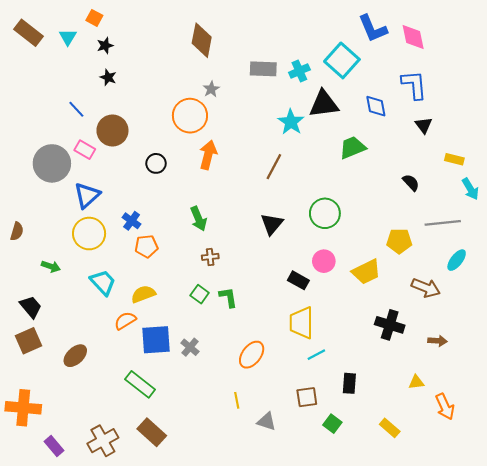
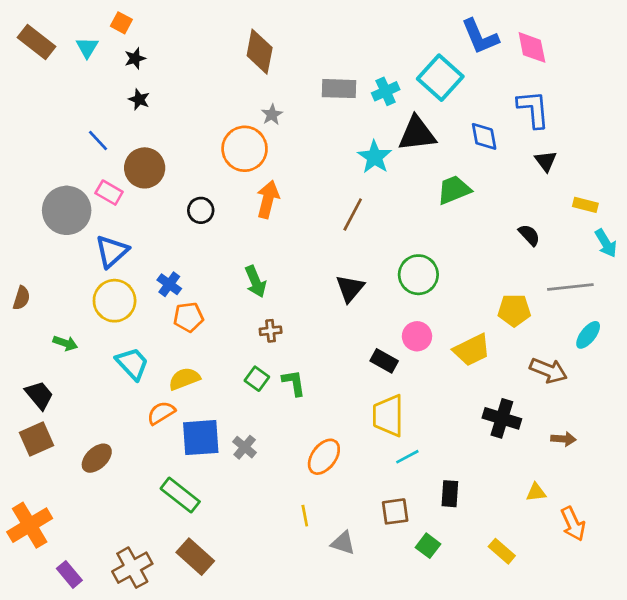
orange cross: (23, 408) -> (30, 525), turned -36

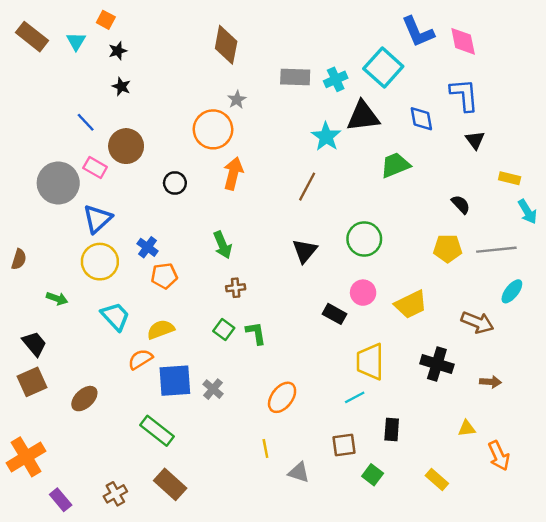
yellow pentagon: (514, 310) -> (448, 248), moved
yellow trapezoid: (388, 416) -> (370, 362), moved
brown cross: (132, 568) -> (115, 494), size x0.7

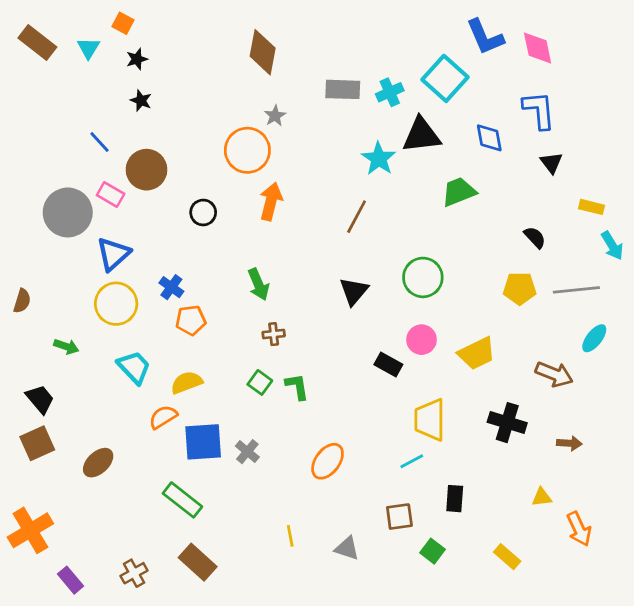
yellow line: (265, 449) -> (290, 536), moved

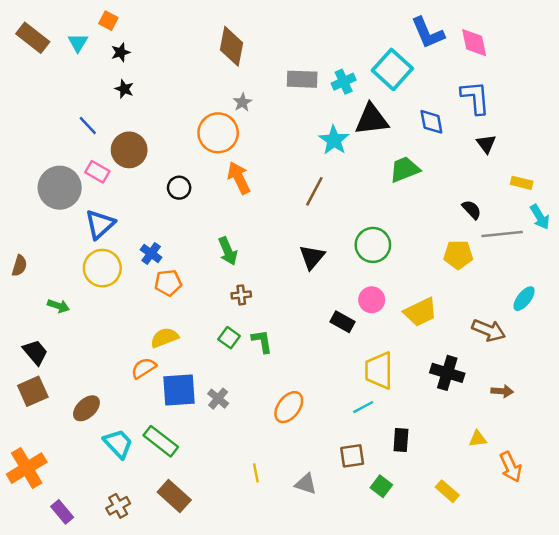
orange arrow: (271, 201) -> (239, 178), turned -40
gray line: (576, 290) -> (502, 234), moved
cyan trapezoid: (134, 367) -> (118, 444), moved

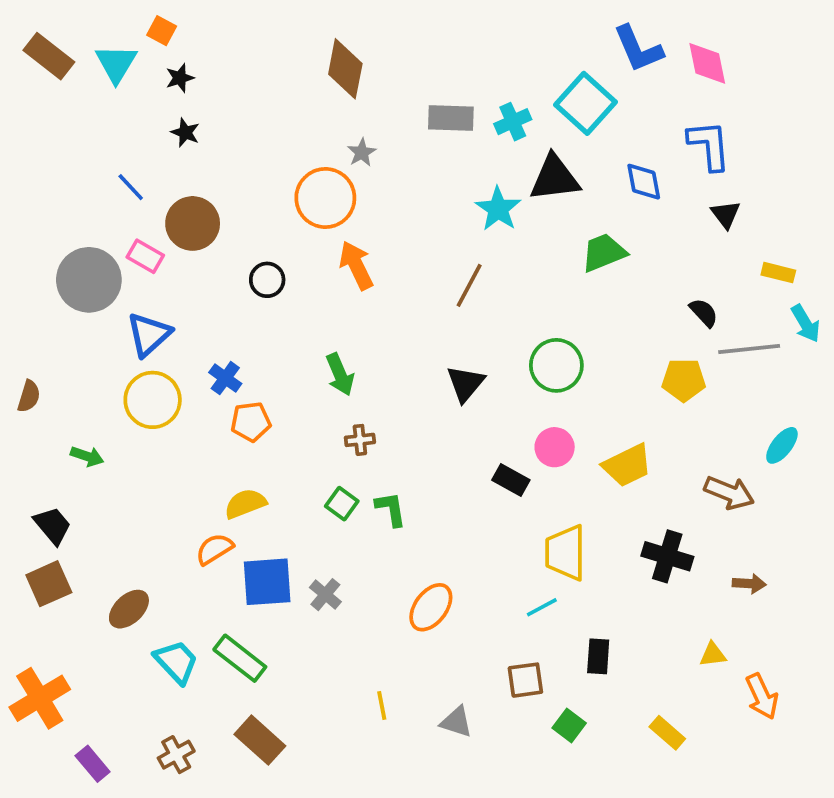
cyan triangle: (78, 43) -> (116, 63), size x1.4

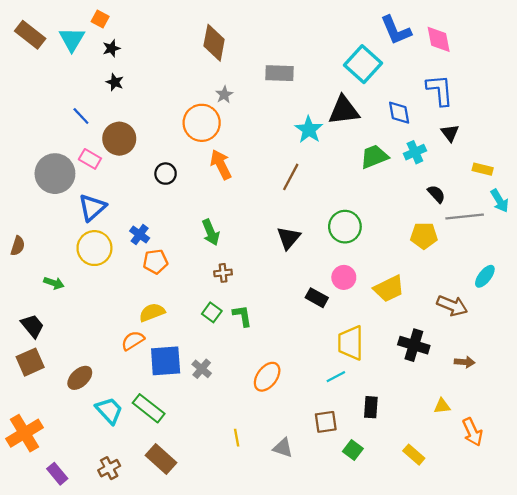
cyan cross: (513, 122) -> (415, 152), moved

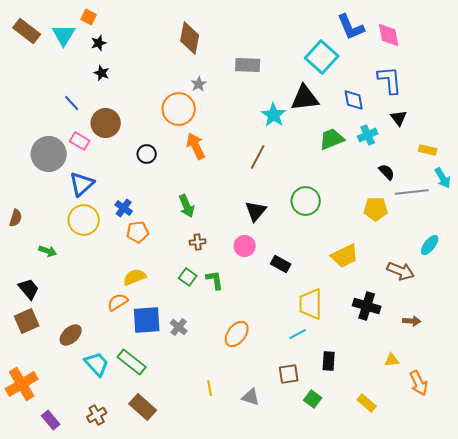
pink circle: (344, 277) -> (245, 246), moved

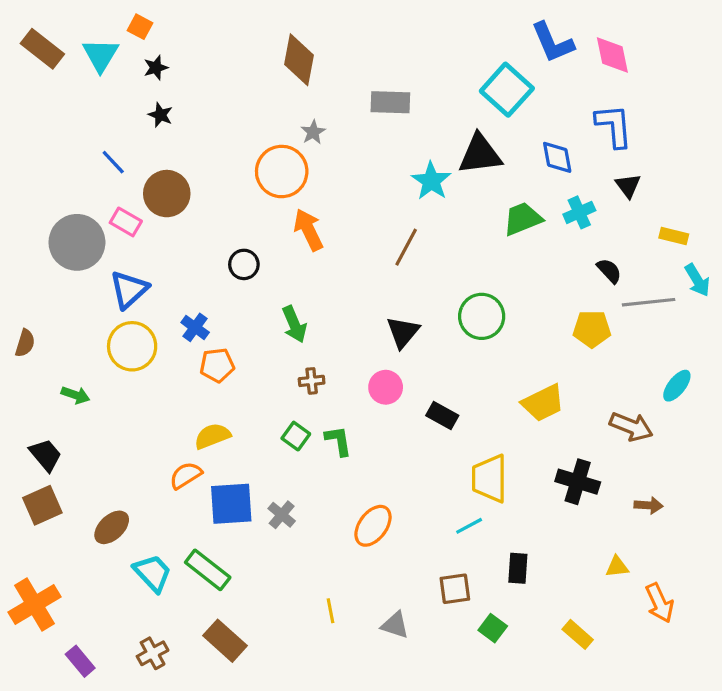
black circle: (147, 154) -> (244, 264), moved

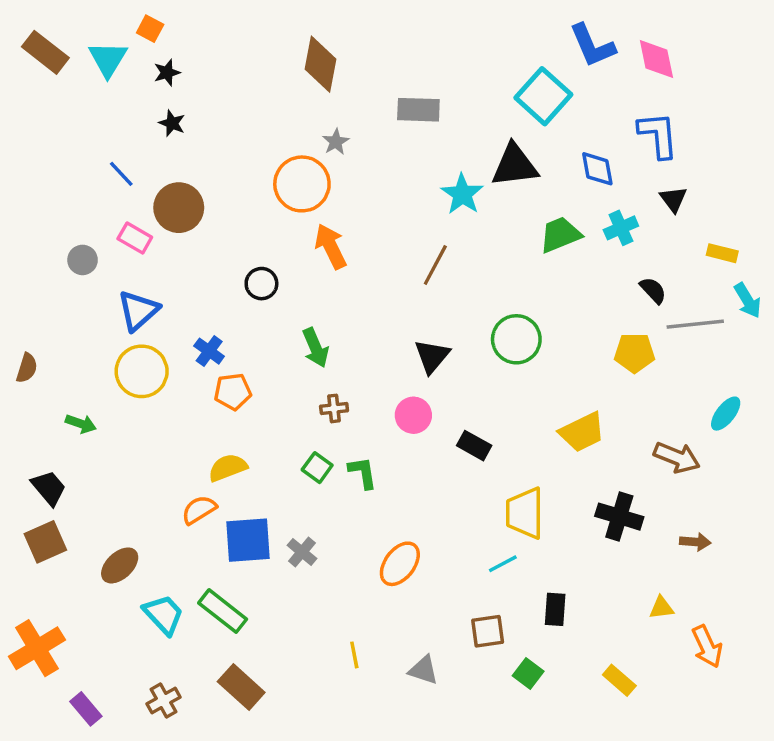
gray circle: (77, 242) -> (83, 260), size x0.5

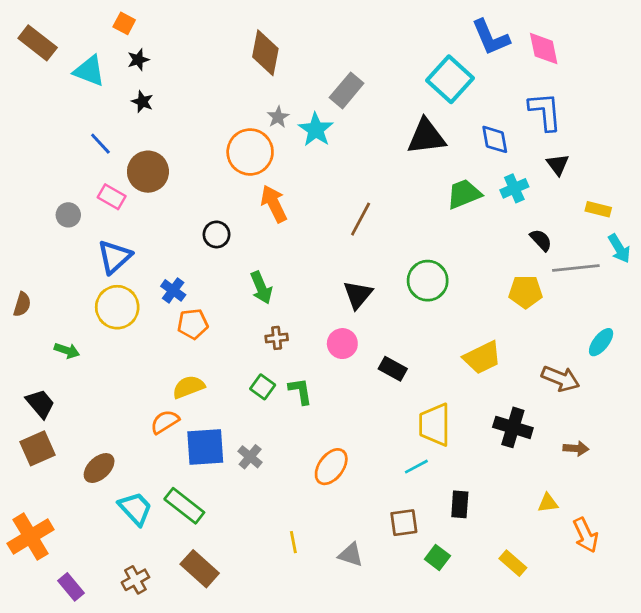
cyan triangle: (108, 59) -> (89, 71), moved, turned -40
gray rectangle: (418, 110) -> (347, 90), turned -52
cyan star: (462, 194) -> (316, 130), moved

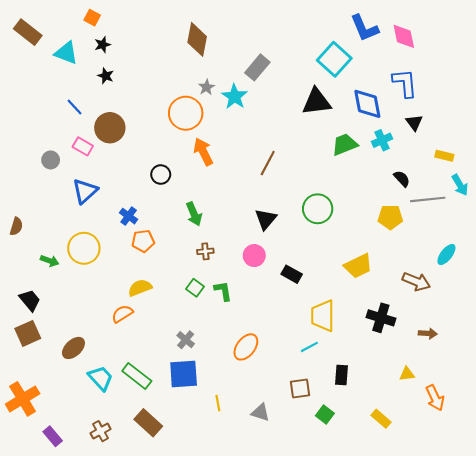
blue diamond: (495, 139) -> (367, 104), size x1.4
yellow circle: (117, 307) -> (84, 248), moved
blue square: (205, 447) -> (184, 374), moved

